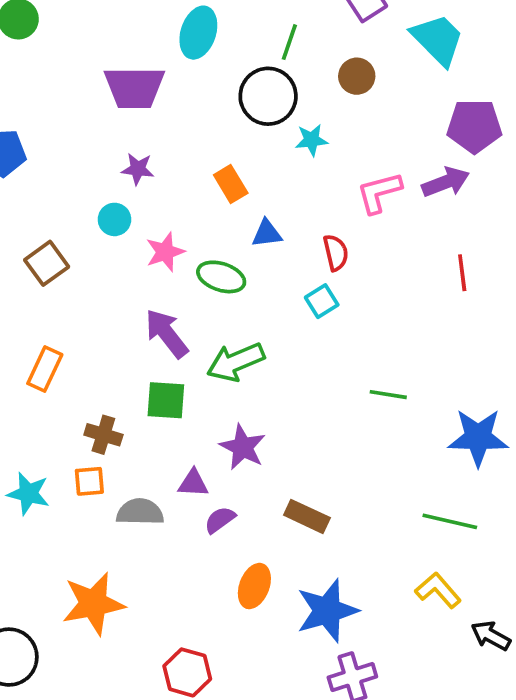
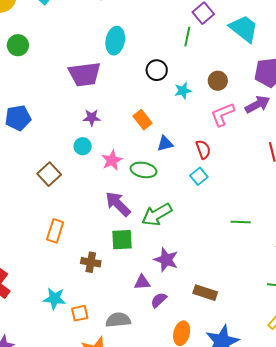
green line: (289, 42) -> (187, 37), moved
brown circle: (357, 76) -> (218, 81), moved
black circle: (268, 96) -> (157, 70), size x0.7
orange square: (89, 481) -> (80, 313), moved
gray semicircle: (140, 512) -> (118, 320), moved

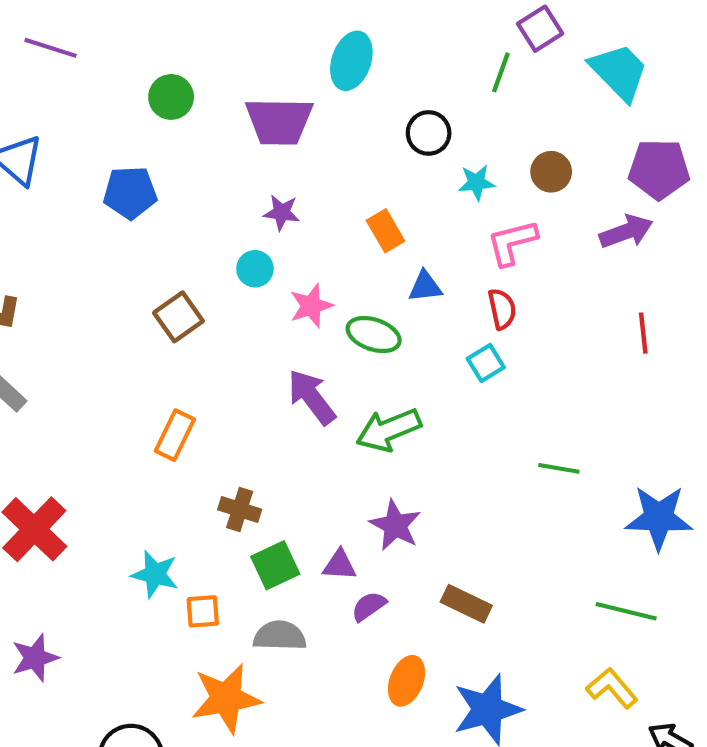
green circle: (18, 45) -> (171, 97), moved
pink L-shape: (223, 114) -> (512, 243), moved
green square: (122, 240) -> (275, 565), moved, turned -30

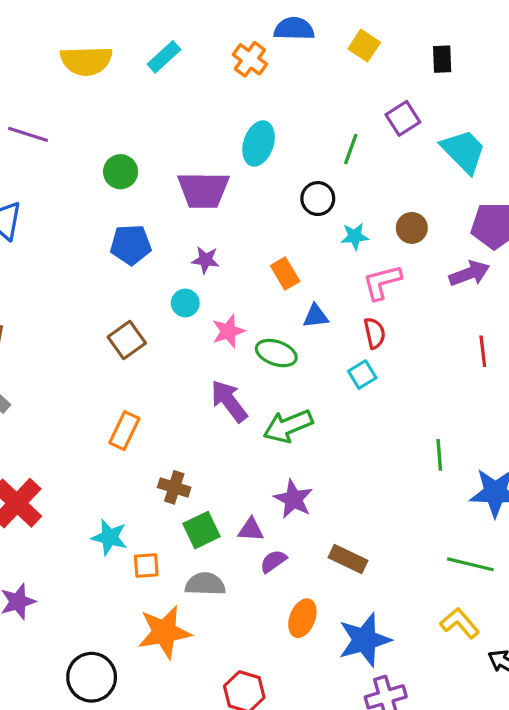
green line: (501, 72) -> (351, 149), moved
blue pentagon: (130, 193) -> (131, 245), moved
green line: (559, 468) -> (439, 455), moved, turned 76

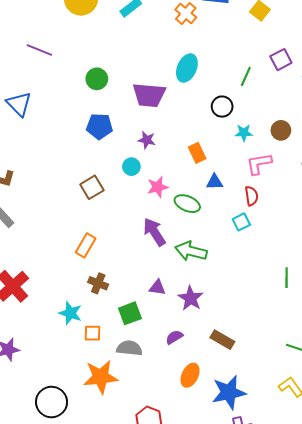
green arrow: (288, 426) -> (191, 251), turned 32
brown cross: (174, 487) -> (98, 283), moved
purple triangle: (251, 530) -> (157, 288), moved

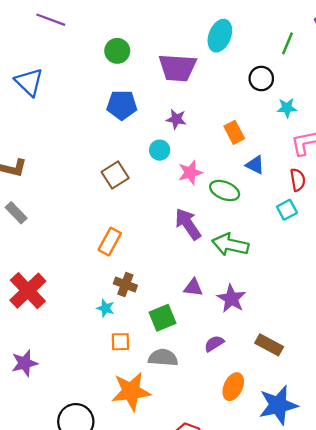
blue triangle: (214, 182) -> (255, 165), turned 30
cyan star: (70, 313) -> (106, 308), moved, size x0.7

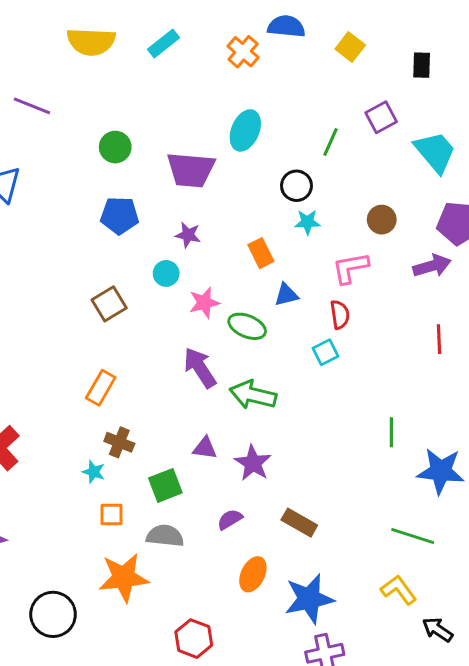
cyan star: (287, 108) -> (307, 222), moved
blue triangle: (255, 165) -> (286, 295), turned -42

